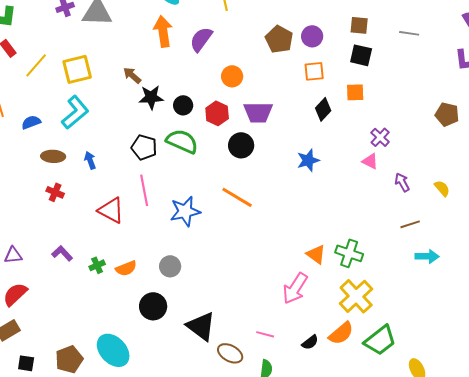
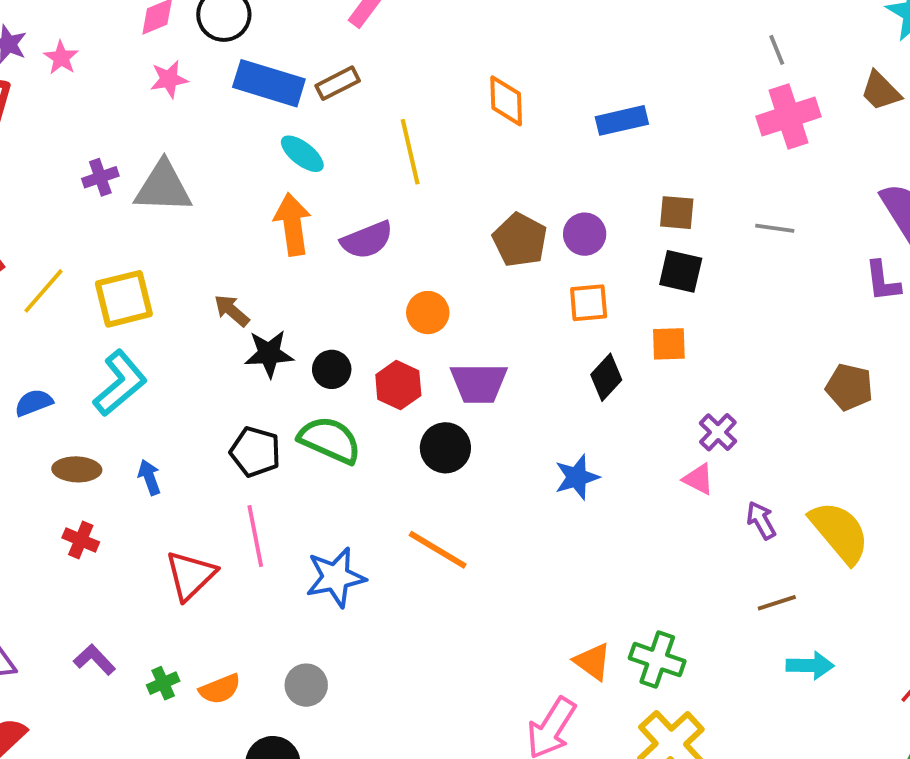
purple semicircle: (201, 39) -> (367, 240), turned -148
yellow semicircle: (442, 188) -> (839, 532), size x2.0
red triangle: (111, 210) -> (191, 575), turned 48

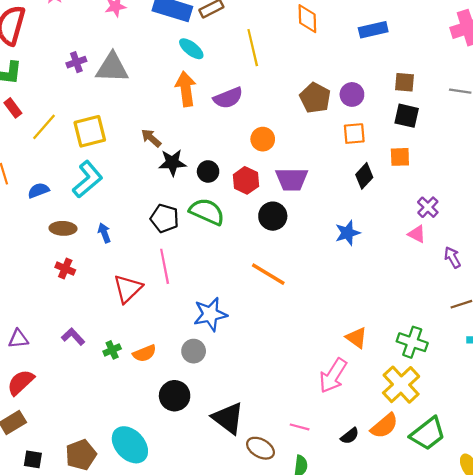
blue star: (336, 577) -> (210, 314), moved
green cross: (657, 660) -> (412, 342), moved

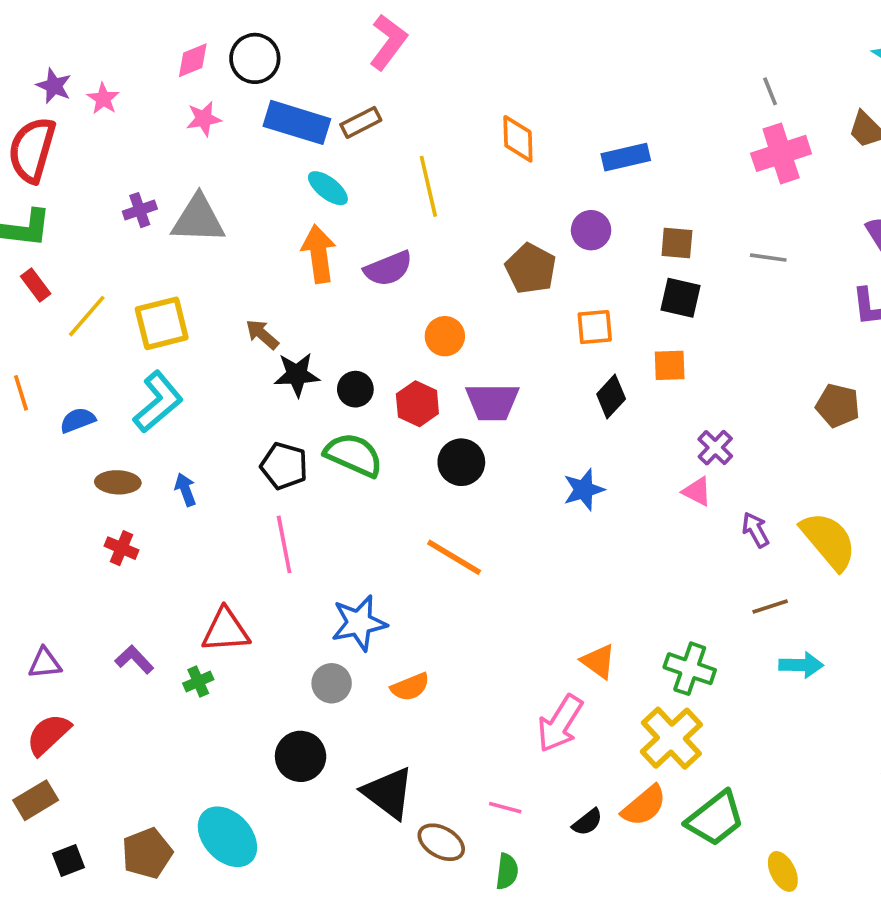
purple circle: (352, 94) -> (591, 230), moved
red triangle: (128, 289) -> (226, 630), moved, turned 40
orange semicircle: (144, 353) -> (410, 687), moved
black square: (33, 459) -> (69, 861), turned -30

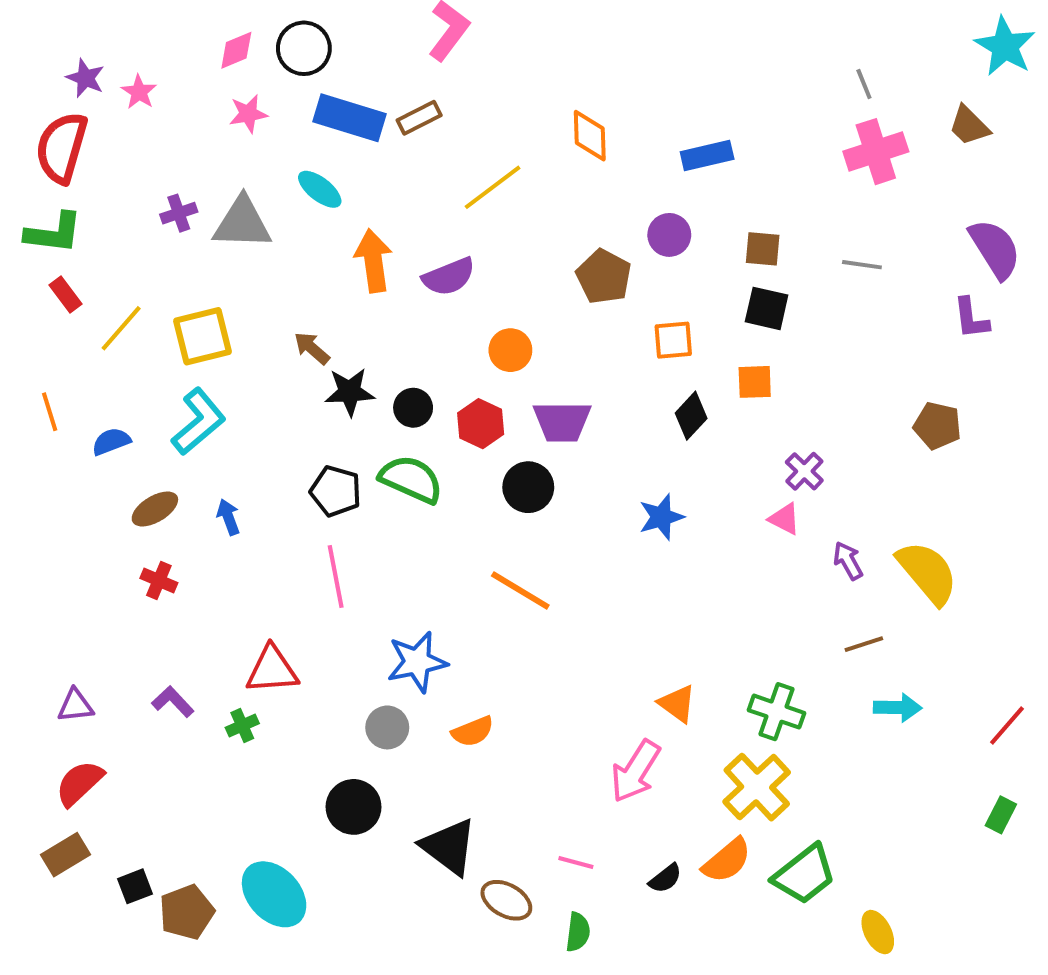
yellow line: (428, 186) -> (493, 187), turned 66
cyan ellipse: (328, 188) -> (320, 189), moved
brown ellipse: (118, 482) -> (155, 509), turned -33
black square: (69, 861) -> (135, 886), moved

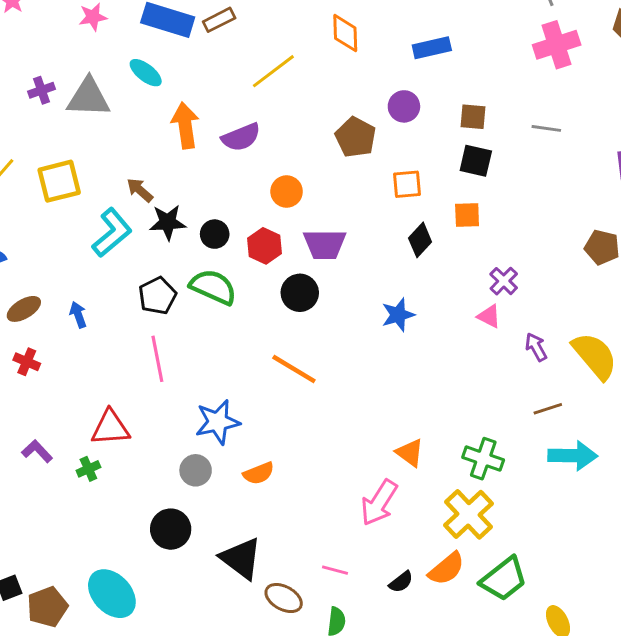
cyan L-shape: (199, 422) -> (112, 233), moved
black pentagon: (336, 491) -> (157, 296), turned 30
cyan arrow: (898, 708) -> (573, 456), size x1.4

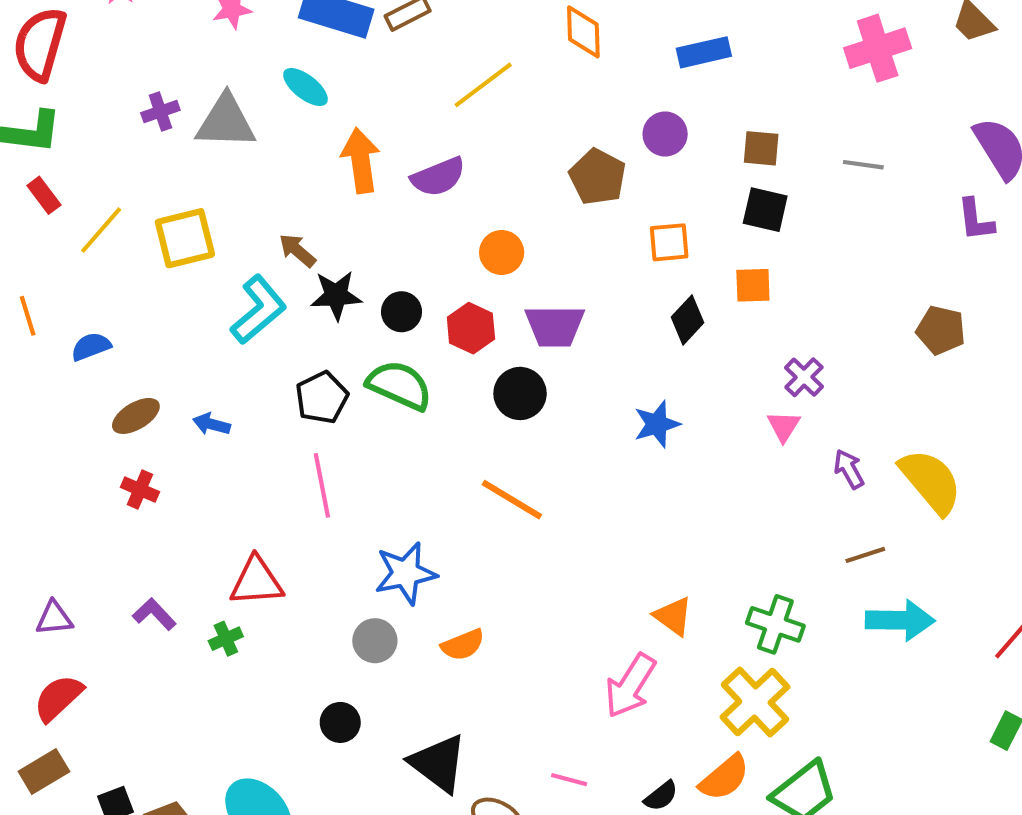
blue arrow: (78, 315) -> (211, 424), turned -55
pink triangle: (489, 316) -> (784, 426), turned 35
black circle: (171, 529) -> (340, 722), size x0.7

